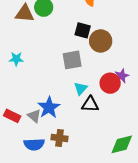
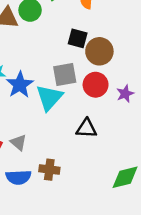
red circle: (110, 83) -> (96, 85), moved
cyan triangle: (81, 88) -> (49, 98), moved, size x1.6
blue star: (49, 107) -> (20, 85), moved

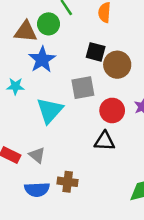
blue star: (20, 85) -> (42, 60), moved
red circle: (96, 85) -> (112, 110), moved
cyan triangle: (49, 98) -> (50, 110), moved

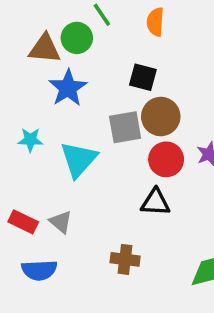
brown circle: (117, 65) -> (161, 117), moved
cyan star: (15, 86) -> (30, 140), moved
brown cross: (68, 182) -> (125, 259), moved
blue semicircle: (37, 189) -> (39, 270), moved

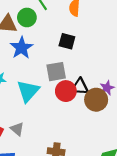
brown circle: (161, 117) -> (96, 100), moved
red circle: (166, 159) -> (66, 91), moved
black triangle: (155, 202) -> (80, 87), moved

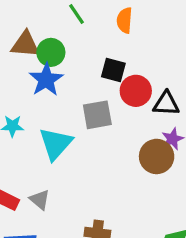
green circle: (27, 17) -> (51, 52), moved
black triangle: (80, 87) -> (166, 104), moved
red circle: (66, 91) -> (136, 91), moved

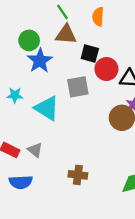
brown triangle: (25, 44) -> (66, 34), moved
green circle: (51, 52) -> (29, 40), moved
cyan triangle: (56, 144) -> (47, 108), turned -40

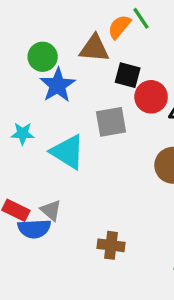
green line: (62, 12) -> (141, 18), moved
orange semicircle: (98, 17) -> (119, 27), moved, turned 36
blue semicircle: (21, 182) -> (34, 229), moved

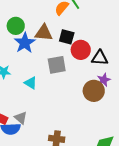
brown triangle: (94, 48) -> (44, 33), moved
cyan triangle: (68, 152) -> (31, 83), size x0.6

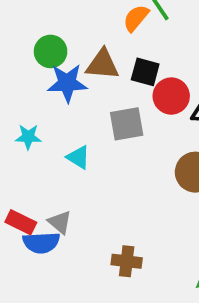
blue star: (25, 43) -> (67, 83), turned 30

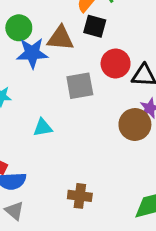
black square: (145, 72) -> (95, 26), moved
cyan triangle: (78, 157) -> (43, 127), moved, turned -42
gray triangle: (60, 222) -> (14, 211), moved

